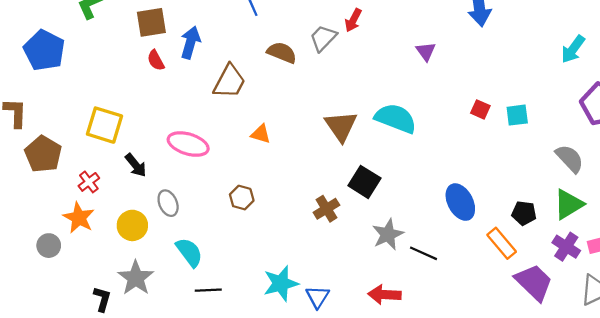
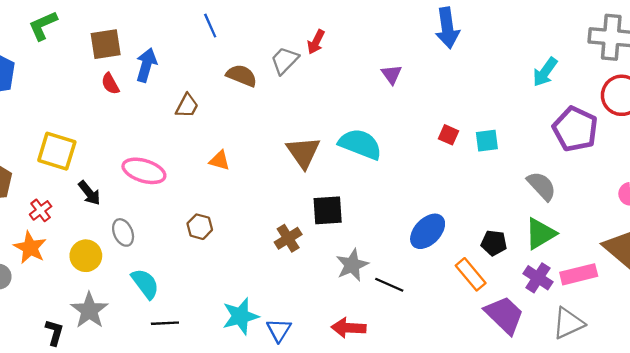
brown trapezoid: (229, 82) -> (187, 106), size x0.7
black square: (364, 182) -> (328, 210), turned -36
blue ellipse: (460, 202) -> (428, 231), turned 72

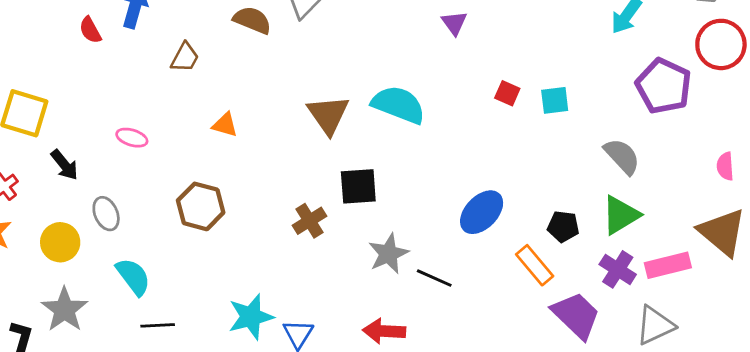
purple triangle: (392, 74) -> (454, 23), moved
pink ellipse: (144, 171) -> (132, 138), size x0.6
brown hexagon: (200, 227) -> (201, 206), size x1.5

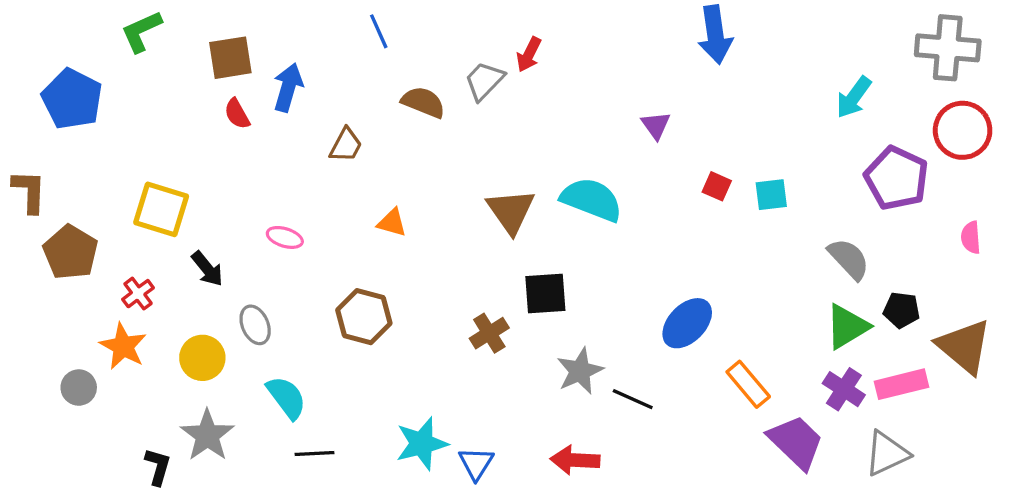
purple triangle: (454, 23) -> (656, 125), moved
pink semicircle: (725, 166) -> (971, 237), moved
black pentagon: (563, 226) -> (902, 310), moved

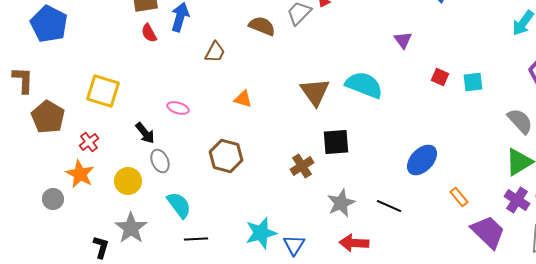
black arrow: (207, 269) -> (145, 133), moved
gray star: (580, 371) -> (341, 203), moved
orange rectangle: (748, 384) -> (459, 197), size x0.7

